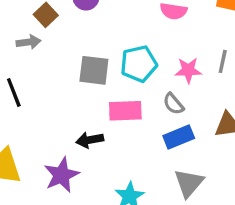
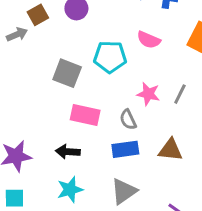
gray arrow: (29, 42) -> (17, 34), turned -30
cyan pentagon: (139, 64) -> (110, 57), moved
black arrow: (90, 140) -> (68, 152), moved

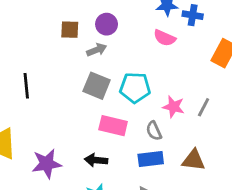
brown square: (38, 15) -> (70, 30), turned 30
gray arrow: (17, 34) -> (97, 50), moved
pink semicircle: (149, 40) -> (165, 38), moved
cyan pentagon: (110, 57) -> (135, 88), moved

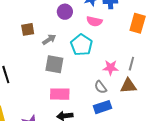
purple circle: (107, 24) -> (65, 12), moved
cyan pentagon: (135, 88) -> (81, 45), moved, turned -30
pink rectangle: (113, 126) -> (60, 94), moved
brown triangle: (194, 160) -> (128, 86), moved

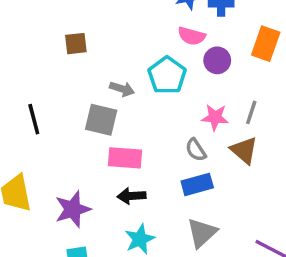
purple circle: (65, 12) -> (217, 60), moved
gray arrow: (49, 39) -> (122, 89), moved, turned 48
gray square: (54, 64) -> (101, 120), moved
brown triangle: (128, 86) -> (244, 150), turned 42

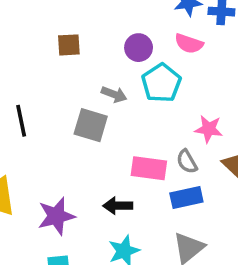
purple circle: (217, 60) -> (139, 48), moved
pink rectangle: (125, 158) -> (149, 168), moved

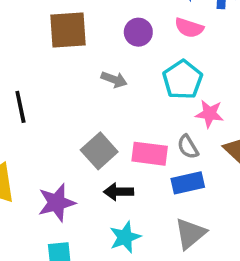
brown square: (69, 45) -> (68, 30), size x1.6
cyan pentagon: (161, 83) -> (183, 80), moved
gray square: (91, 125) -> (99, 151), moved, turned 32

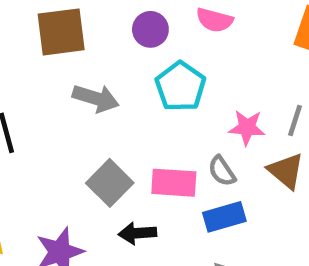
gray arrow: (114, 80) -> (96, 98), moved, size x1.4
cyan pentagon: (183, 80) -> (180, 87), moved

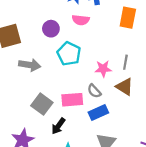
black arrow: (137, 233) -> (58, 126), turned -42

